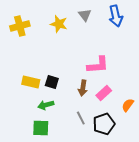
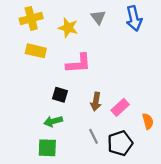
yellow cross: (20, 26) -> (31, 18), moved
pink L-shape: (98, 65) -> (79, 64), moved
yellow rectangle: (31, 82) -> (36, 51), moved
orange semicircle: (128, 105) -> (148, 121), turned 128

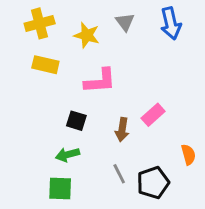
pink rectangle: (120, 107) -> (153, 115), moved

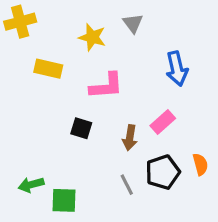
yellow cross: (40, 23) -> (20, 22), moved
blue arrow: (171, 23) -> (177, 69), moved
green arrow: (68, 155) -> (31, 185), moved
black pentagon: (153, 183) -> (163, 172), moved

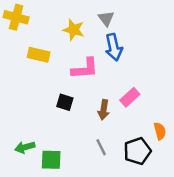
yellow cross: (20, 22) -> (16, 17), turned 30
blue arrow: (177, 69) -> (114, 47), moved
black pentagon: (163, 172) -> (137, 151), moved

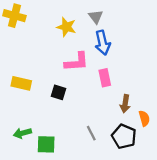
yellow rectangle: (39, 55) -> (21, 83), moved
pink rectangle: (130, 97) -> (105, 78), moved, turned -60
brown arrow: (104, 110) -> (125, 104), moved
black pentagon: (137, 151) -> (124, 136), turned -30

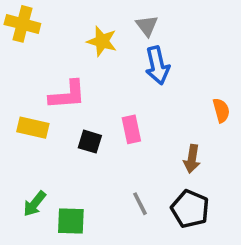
pink L-shape: (77, 62) -> (67, 95), moved
pink rectangle: (105, 78) -> (131, 129), moved
orange semicircle: (144, 118) -> (221, 110), moved
green arrow: (22, 133) -> (35, 204), turned -36

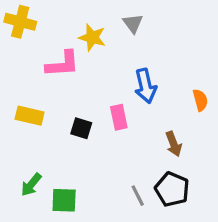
blue arrow: (157, 65) -> (145, 86), moved
pink L-shape: (67, 95) -> (62, 64), moved
brown arrow: (192, 159) -> (174, 144), turned -30
gray line: (140, 204) -> (138, 196), moved

